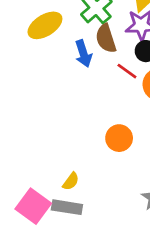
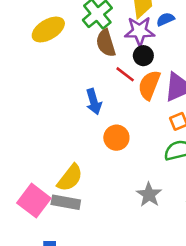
blue arrow: (83, 54) -> (94, 102), moved
yellow semicircle: (71, 181) -> (70, 178), size x1.6

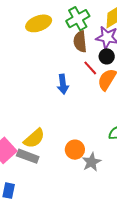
orange circle: (116, 138) -> (75, 150), moved

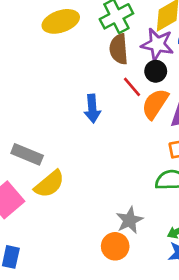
orange circle: (75, 150) -> (115, 246), moved
gray rectangle: (28, 156) -> (27, 154), moved

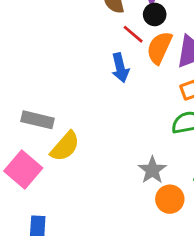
blue arrow: (92, 109) -> (120, 68), moved
orange circle: (115, 246) -> (170, 199), moved

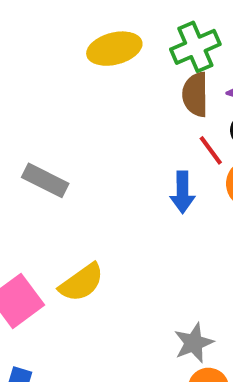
gray rectangle: (37, 120) -> (45, 180), moved

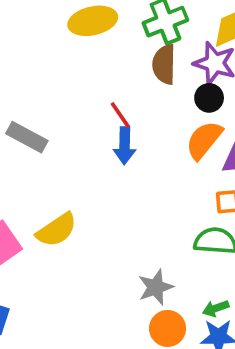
red line: (211, 150) -> (120, 115), moved
blue arrow: (182, 192) -> (125, 146), moved

